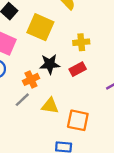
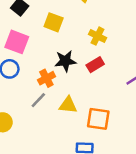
yellow square: (40, 27) -> (54, 22), size x0.7
yellow cross: (81, 42) -> (98, 36), turned 35

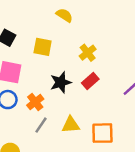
yellow cross: (98, 36) -> (88, 53), turned 35
orange cross: (46, 78) -> (35, 102), moved

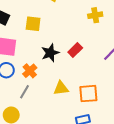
yellow cross: (88, 53) -> (95, 15), moved, turned 32
gray line: (41, 125) -> (25, 92), moved

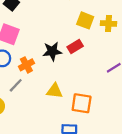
yellow square: (33, 24) -> (85, 20), moved
red rectangle: (75, 50) -> (75, 47), moved

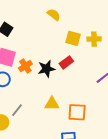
orange cross: (26, 65) -> (25, 66), moved
gray line: (16, 85) -> (17, 110), moved

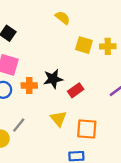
red rectangle: (66, 62) -> (76, 90), moved
orange cross: (25, 66) -> (29, 85), moved, turned 32
yellow triangle: (52, 104) -> (58, 119), turned 49

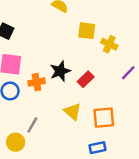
yellow cross: (108, 46) -> (109, 44), moved, turned 35

